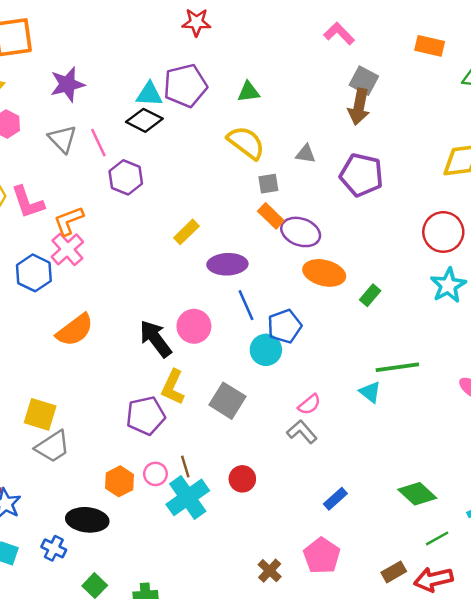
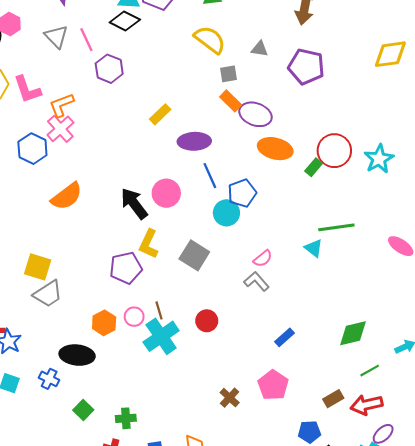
red circle: (443, 232) -> (334, 151), moved
green diamond: (417, 494) -> (353, 333), turned -56

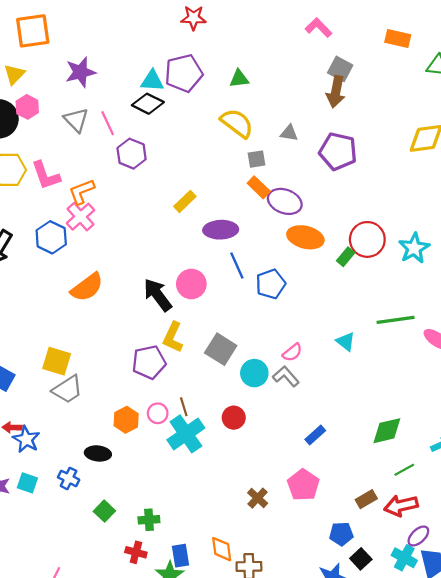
cyan circle: (226, 213) -> (254, 373), moved
green line: (336, 227) -> (396, 320), moved
black ellipse: (77, 355) -> (98, 453), size x0.7

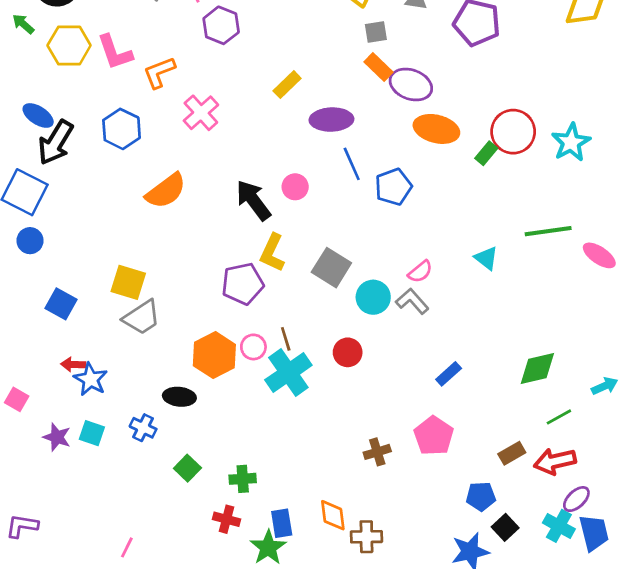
pink cross: (81, 217) -> (201, 113), moved
pink circle: (191, 284) -> (295, 187), size x0.7
orange hexagon: (126, 420) -> (214, 355), size x1.4
brown cross: (258, 498) -> (377, 452), turned 30

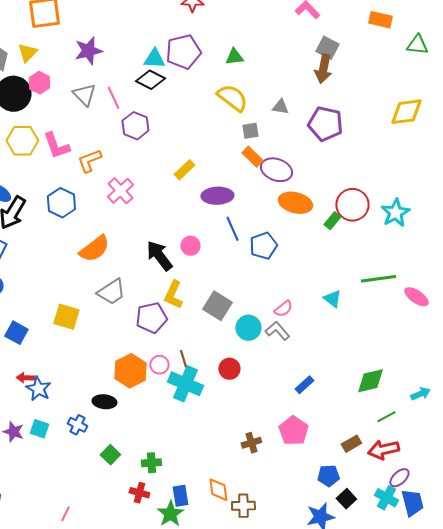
gray trapezoid: (142, 317) -> (111, 292), moved
cyan cross: (288, 373) -> (185, 384), turned -32

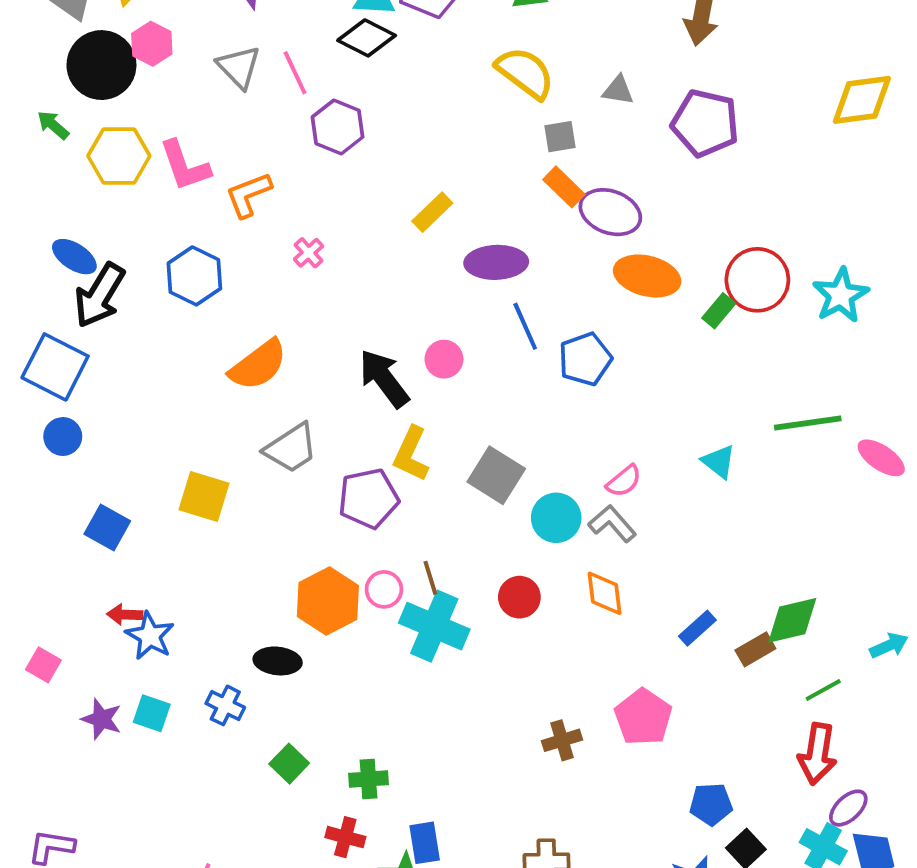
pink cross: (120, 191) -> (309, 253), size x0.6
blue rectangle: (304, 385) -> (697, 628), moved
brown rectangle: (351, 444) -> (755, 649), moved
red arrow: (383, 450) -> (817, 754), turned -68
orange diamond: (218, 490) -> (605, 593), moved

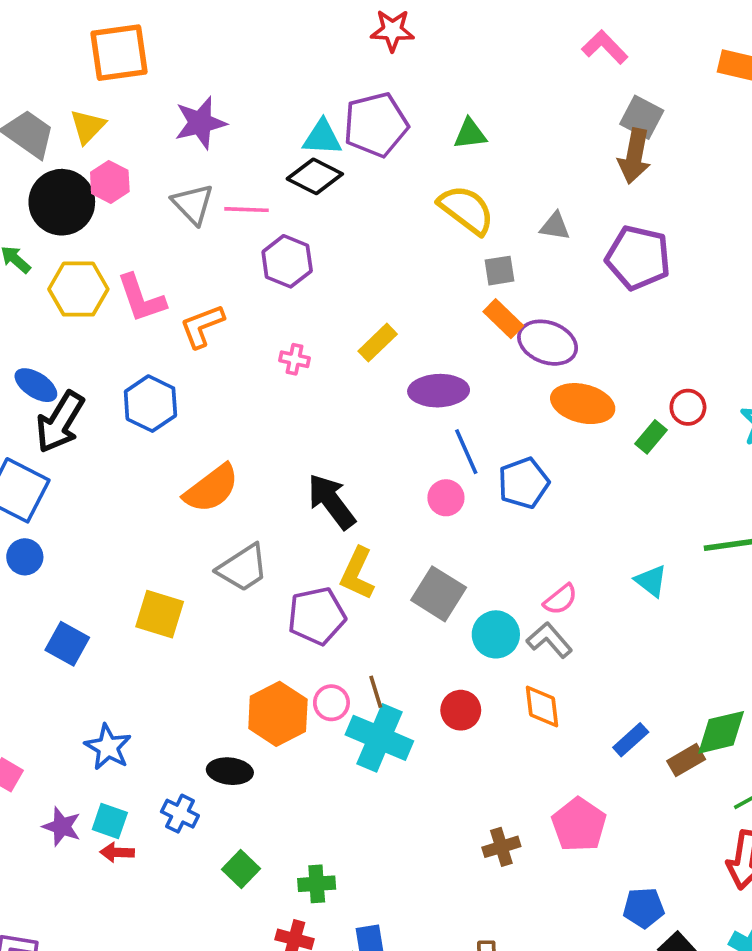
pink line: (295, 73) -> (246, 210), turned -63
pink cross: (309, 253) -> (295, 359), moved, turned -36
red circle: (757, 280) -> (688, 407), size x0.6
pink circle: (444, 359) -> (446, 498), moved
red arrow: (125, 615) -> (117, 852), moved

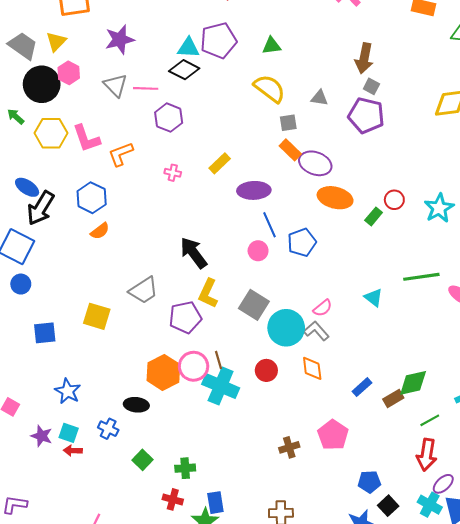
gray square: (642, 117) -> (371, 86), moved, size x0.7
orange semicircle: (211, 489) -> (100, 231), moved, size x0.6
cyan circle: (496, 634) -> (286, 328), size x1.4
blue square: (67, 644) -> (45, 333), turned -35
pink circle: (331, 703) -> (194, 366), size x1.5

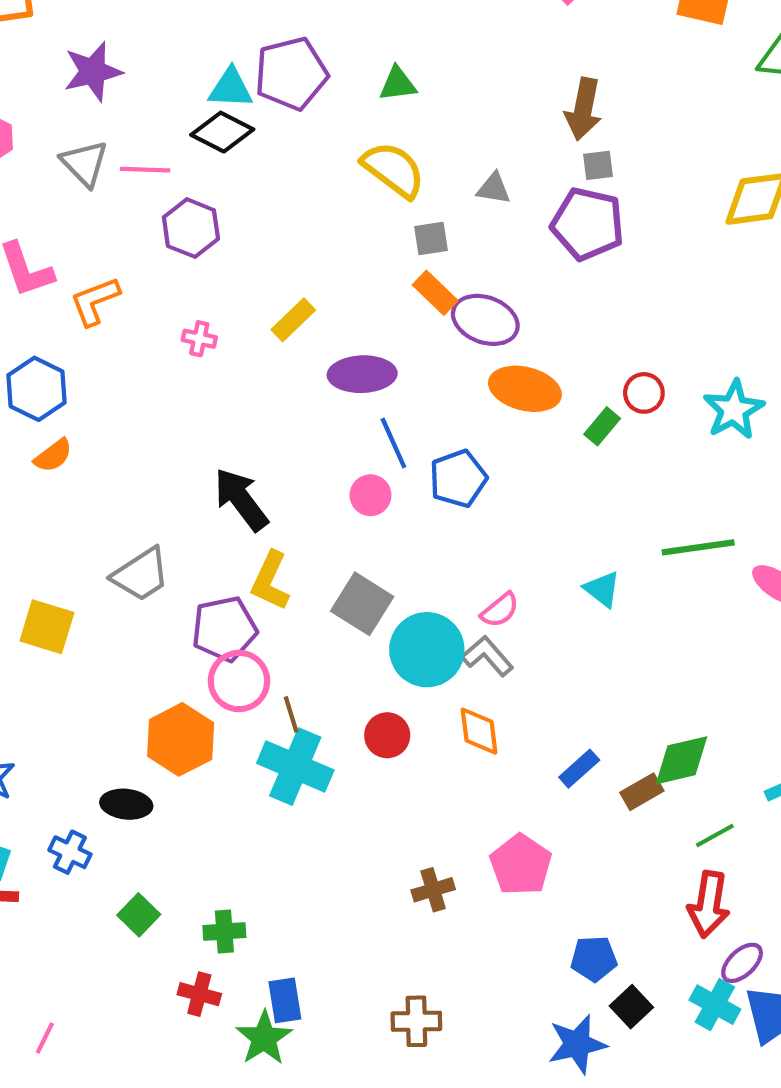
gray square: (371, 86) -> (598, 165), turned -35
pink circle: (194, 366) -> (239, 681), moved

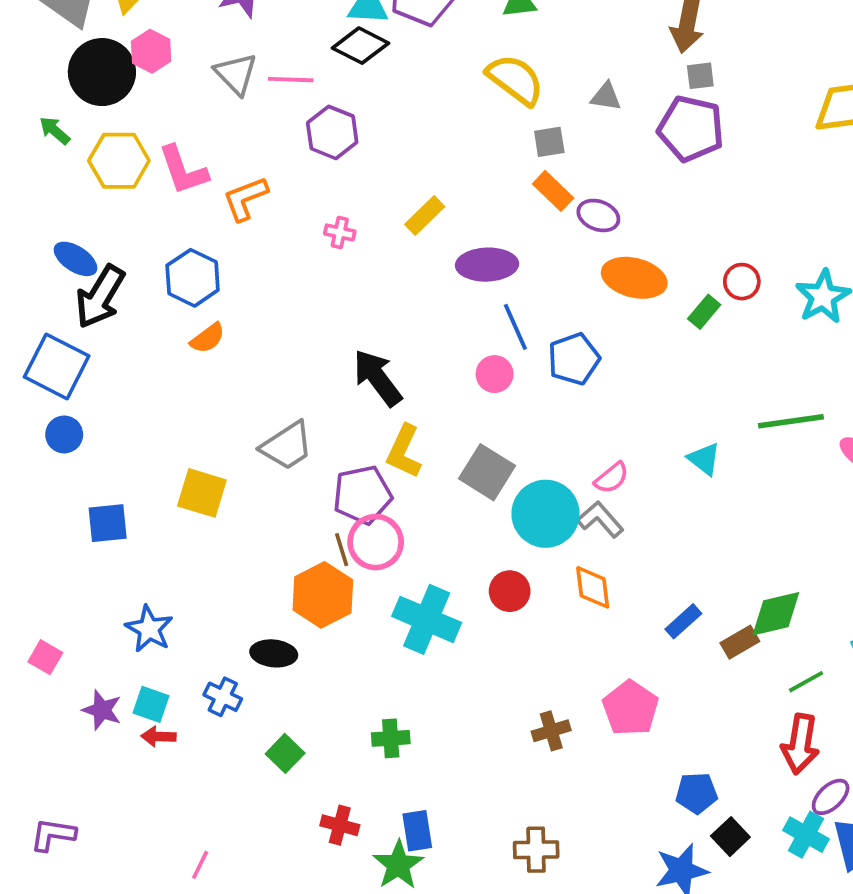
purple ellipse: (485, 320) -> (598, 215), size x0.7
brown line: (291, 714) -> (342, 550), moved
green cross: (224, 932) -> (391, 738), moved

